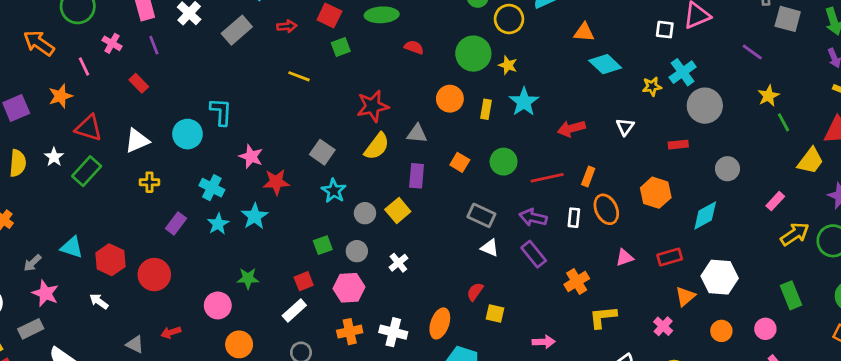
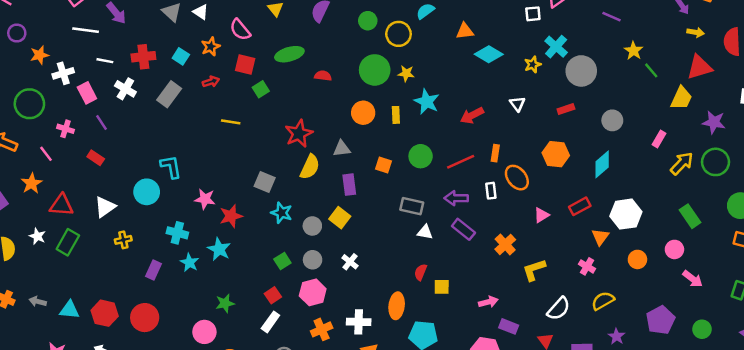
gray arrow: (32, 263) -> (38, 301), moved, turned 70

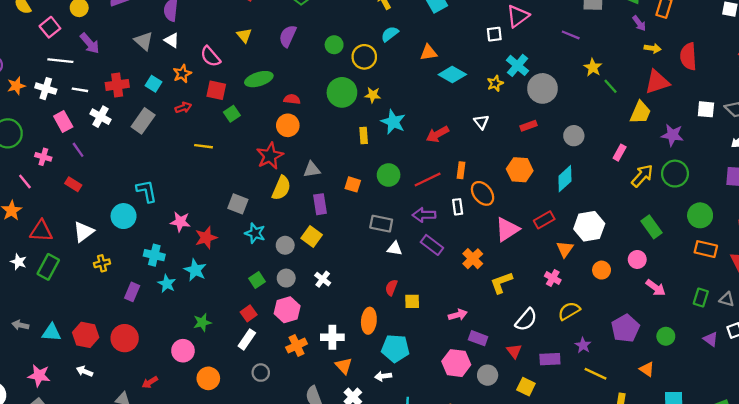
white cross: (63, 73) -> (46, 89), moved, turned 36
orange circle: (363, 113) -> (288, 125), moved
pink triangle: (541, 215) -> (507, 229), size x1.6

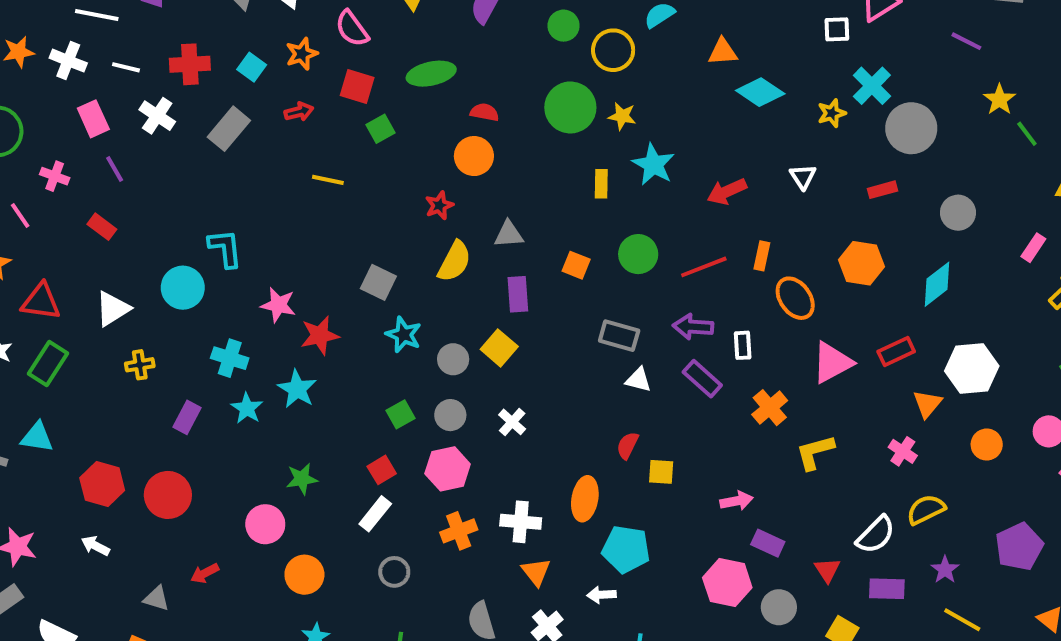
red star: (270, 156) -> (439, 205), size x0.6
white rectangle: (458, 207) -> (743, 345), moved
white semicircle: (526, 320) -> (876, 535), moved
cyan triangle: (51, 332) -> (37, 437), moved

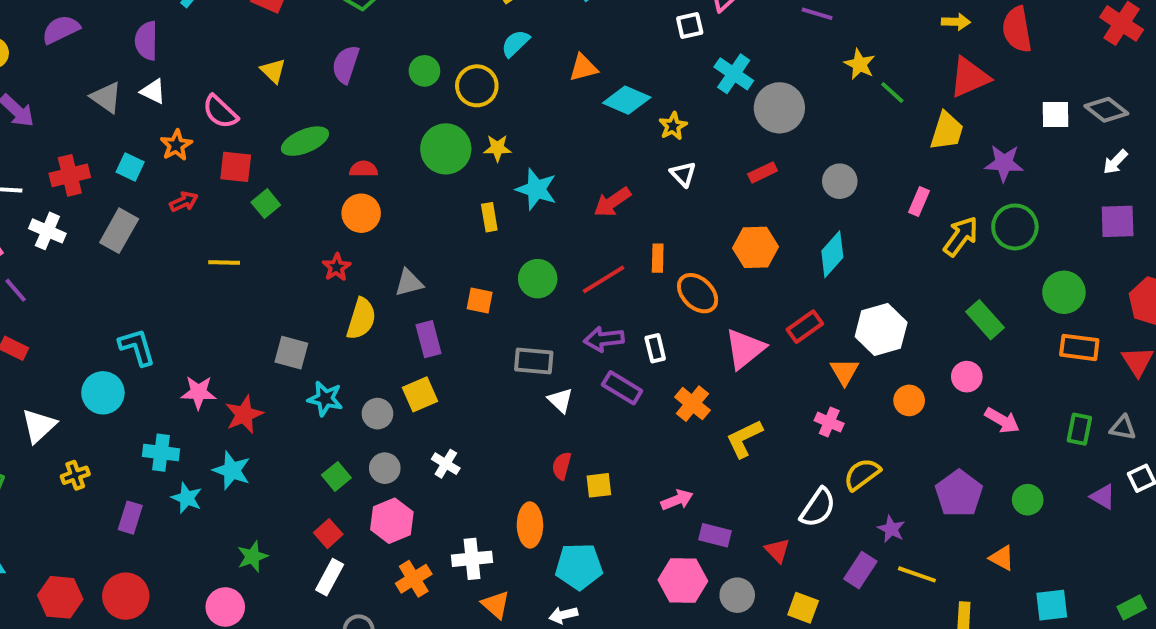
yellow star: (832, 113) -> (673, 126), moved
yellow square: (499, 348) -> (420, 394), turned 36
white triangle: (638, 380) -> (560, 400), turned 40
purple rectangle: (887, 589) -> (860, 570), moved, turned -48

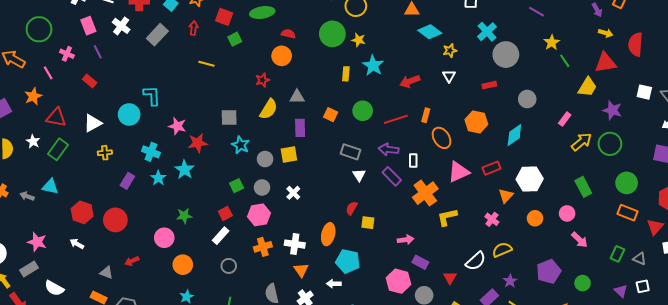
red arrow: (184, 202) -> (194, 28), turned -72
gray square: (291, 353) -> (229, 118), turned -30
orange cross: (692, 404) -> (425, 193), size x1.4

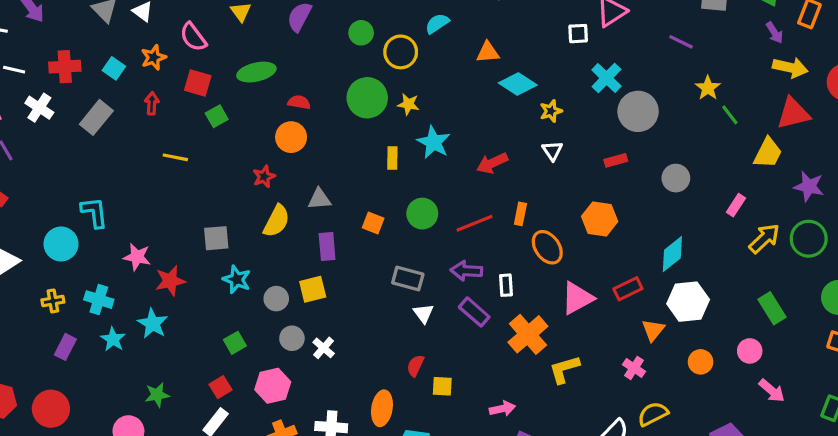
yellow arrow: (606, 33) -> (790, 68), size x1.5
cyan diamond: (514, 135) -> (672, 254), moved
yellow cross: (105, 153) -> (53, 301), moved
gray circle: (262, 187) -> (292, 338), moved

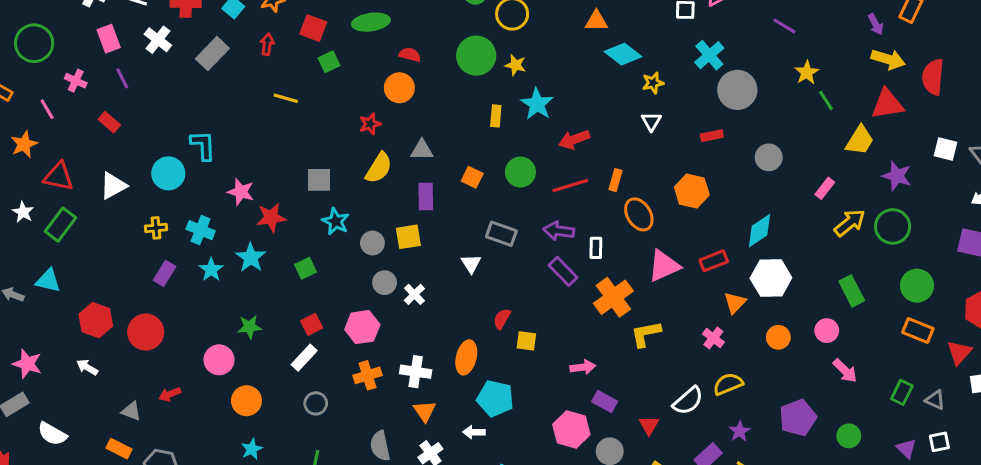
red arrow: (492, 163) -> (574, 140), moved
white triangle: (423, 313) -> (471, 264), moved
green square: (235, 343) -> (305, 268), moved

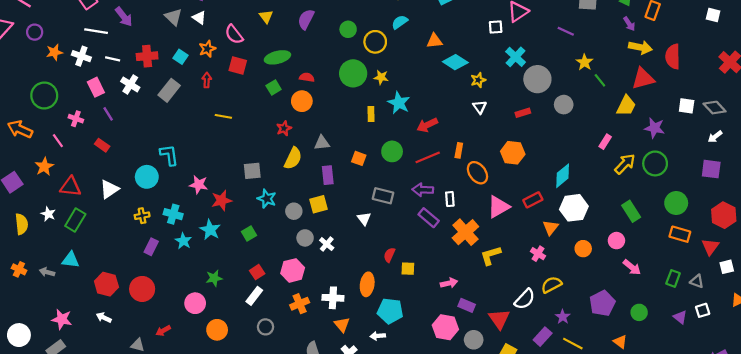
green square: (329, 62) -> (274, 88), moved
gray circle: (769, 157) -> (564, 105), moved
red triangle: (649, 425) -> (499, 319), size x1.5

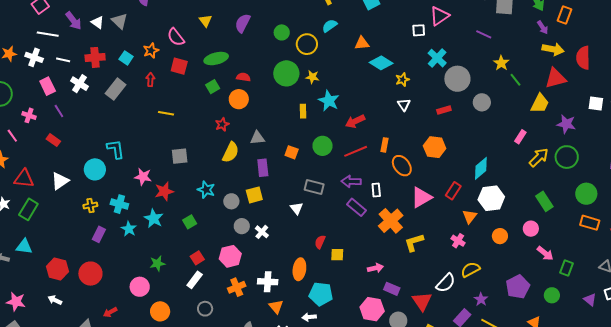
white triangle: (199, 18) -> (98, 22), moved
gray square: (252, 171) -> (180, 156), moved
red rectangle: (533, 200) -> (453, 191), turned -30
green rectangle: (673, 278) -> (566, 268), moved

